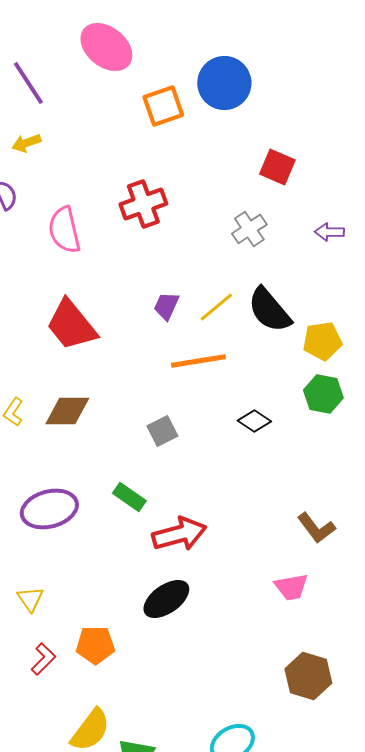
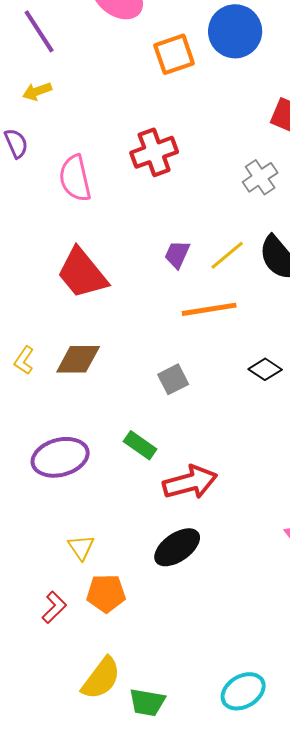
yellow triangle: (30, 599) -> (81, 547), moved

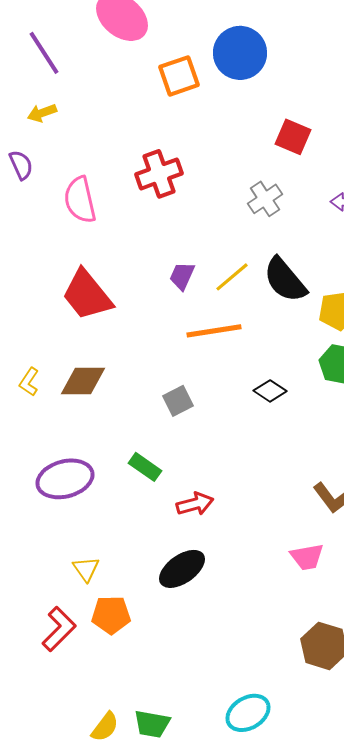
red arrow: (190, 482) -> (195, 504), size x0.7
red L-shape: (54, 607) -> (59, 629), size x1.4
yellow semicircle: (101, 678) -> (105, 727), moved, size x0.7

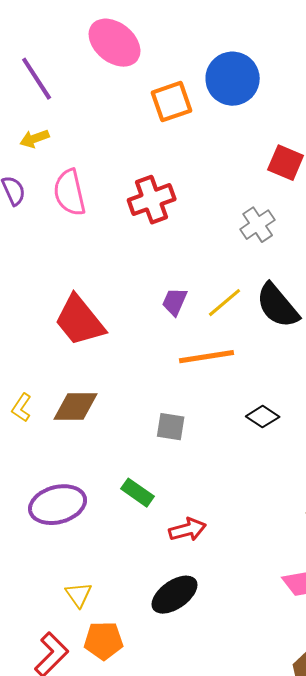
pink semicircle: (80, 200) -> (70, 193), moved
gray square: (178, 401) -> (171, 427), turned 36

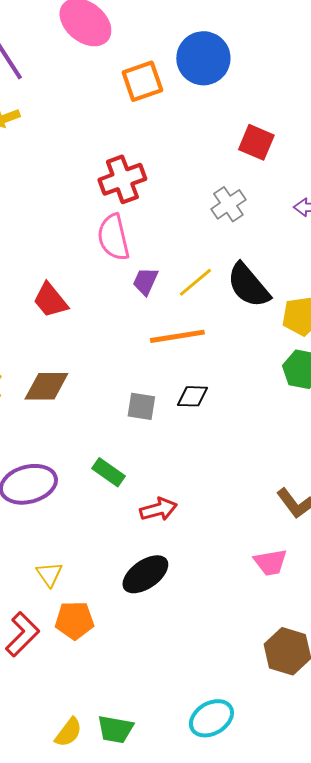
pink semicircle: (70, 193) -> (113, 237), moved
red trapezoid: (80, 321) -> (50, 300), size x0.7
black diamond: (263, 417) -> (192, 396), moved, turned -32

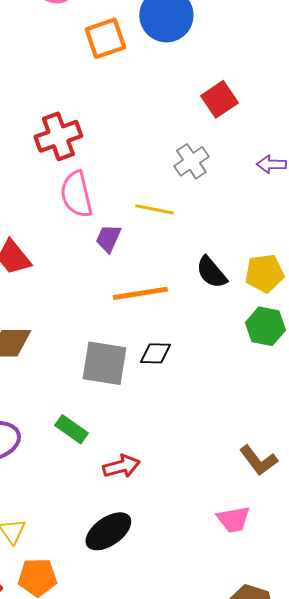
red square: (256, 142) -> (219, 99), turned 33
red cross: (122, 179) -> (58, 136), moved
yellow line: (195, 282) -> (154, 209), moved, turned 51
black semicircle: (248, 285) -> (211, 272), moved, size x0.7
gray square: (141, 406) -> (104, 363), size x1.6

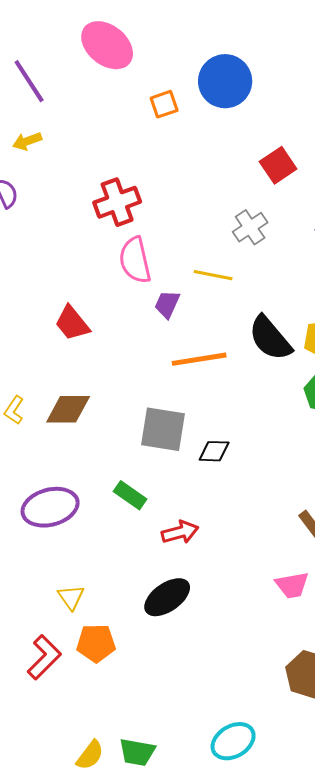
orange square: (105, 38) -> (164, 104), size x0.7
black semicircle: (211, 272) -> (270, 338), size x1.4
black diamond: (155, 353) -> (214, 451), moved

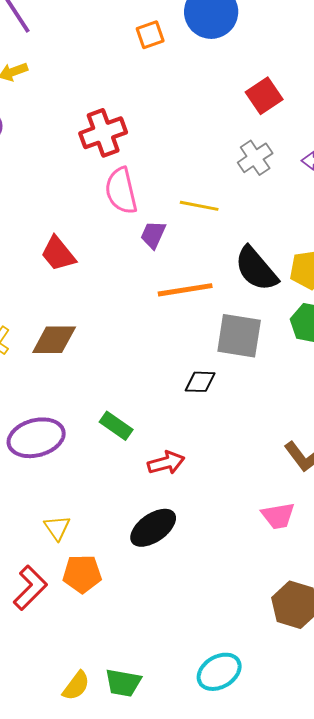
gray cross: (250, 227) -> (255, 158), moved
gray square: (163, 429) -> (239, 336), moved

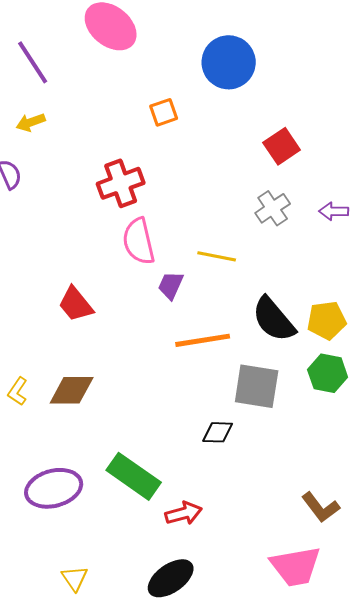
orange square: (150, 35) -> (164, 112), moved
green rectangle: (116, 426) -> (134, 476), size x1.6
pink trapezoid: (278, 516) -> (296, 566), size x1.5

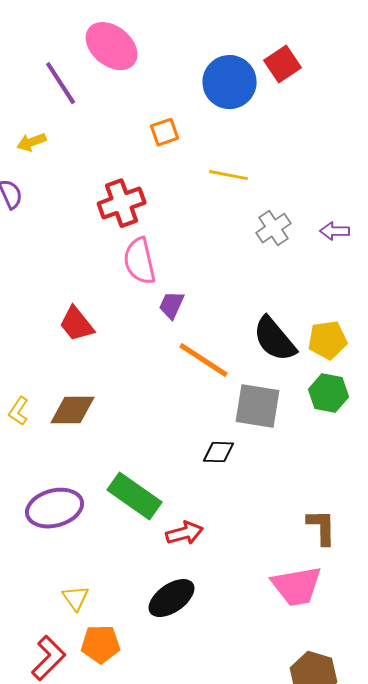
purple line: (33, 62) -> (61, 83), moved
red square: (282, 146) -> (283, 64), moved
yellow line: (217, 256) -> (229, 175), moved
orange line: (203, 340) -> (204, 360), turned 42
brown L-shape: (321, 507) -> (322, 527), turned -144

